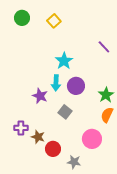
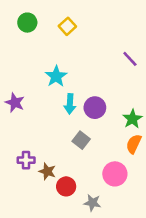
cyan star: (64, 61) -> (56, 76), moved
purple star: (40, 96) -> (15, 103), moved

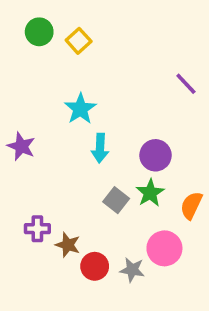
yellow square: (67, 26) -> (79, 41), moved
purple circle: (95, 108) -> (155, 155), moved
green star: (132, 119) -> (150, 193), moved
gray star: (92, 203) -> (132, 270), moved

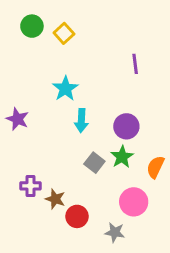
purple line: (186, 84) -> (135, 64), moved, turned 36
gray star: (132, 270) -> (115, 232), moved

